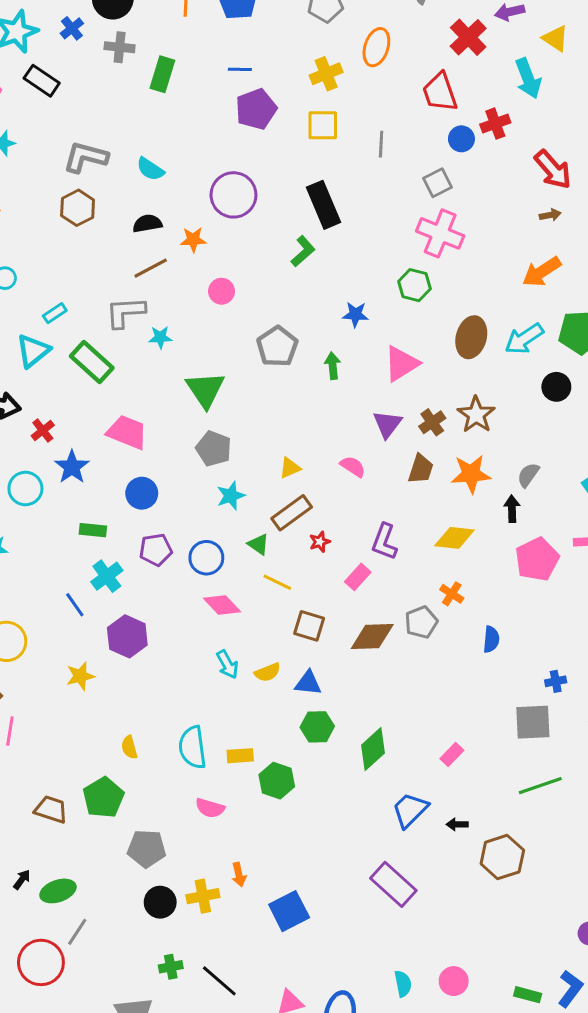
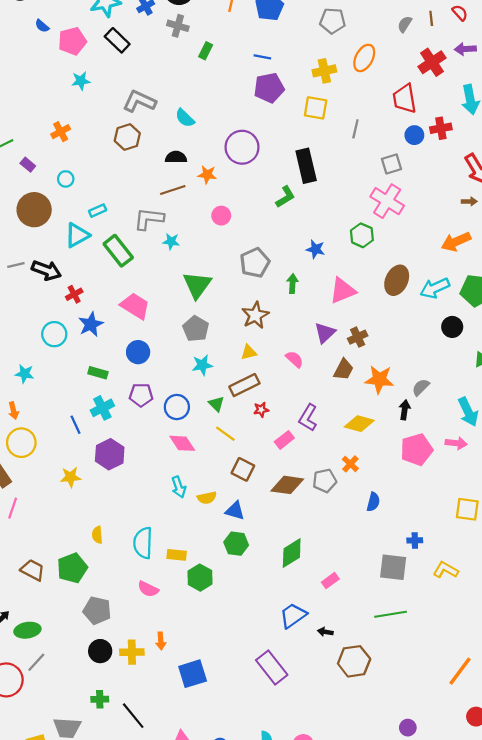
green rectangle: (162, 74) -> (206, 51), size x0.7
brown star: (476, 415) -> (255, 315), moved
green diamond: (373, 749) -> (292, 553), moved

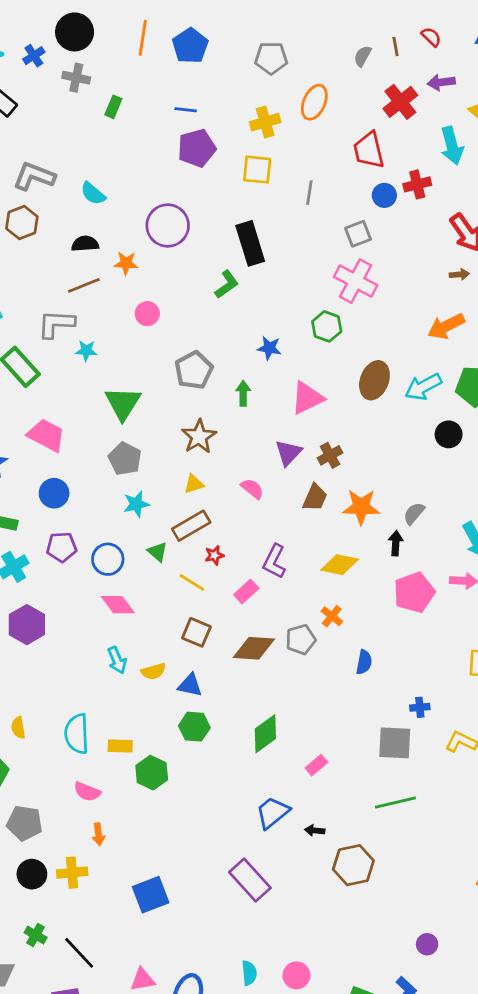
yellow line: (225, 434) -> (192, 582), moved
orange arrow: (161, 641) -> (98, 834), moved
green cross: (100, 699) -> (36, 935), turned 35

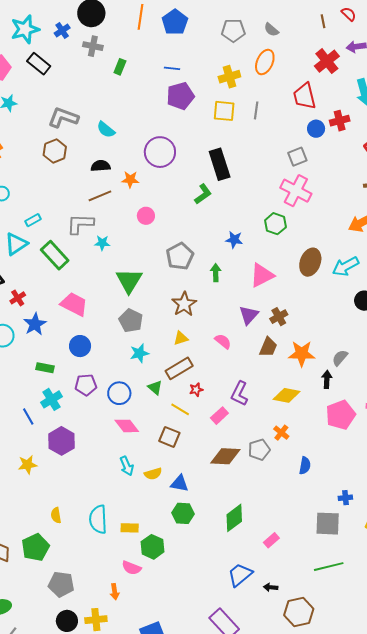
gray semicircle: (363, 56) -> (271, 30), moved, turned -77
gray line: (309, 193) -> (256, 110), moved
brown square: (196, 632) -> (169, 437), moved
pink semicircle: (87, 792) -> (132, 568), moved

